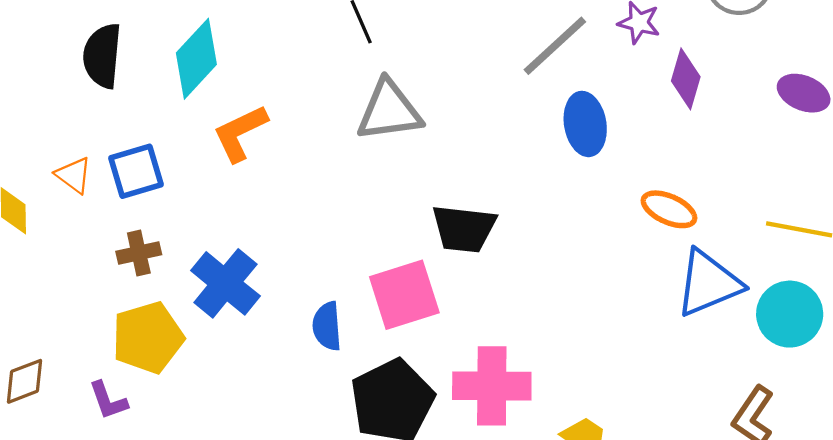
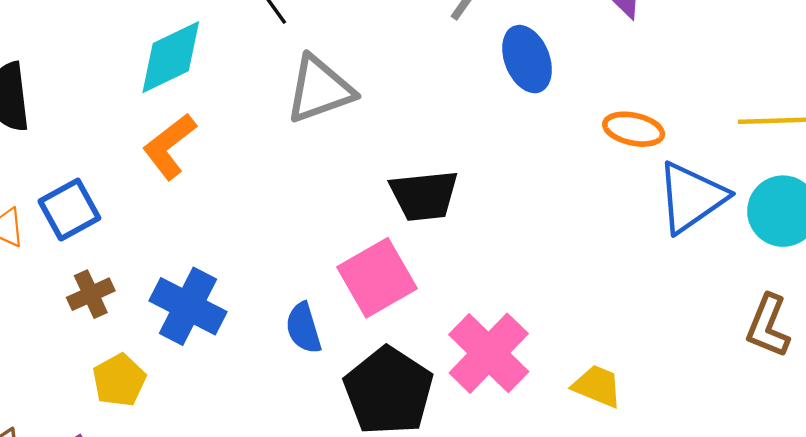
cyan diamond: (196, 59) -> (171, 57), moved, turned 34
yellow pentagon: (148, 338) -> (119, 380), size x0.7
pink cross: (492, 386) -> (489, 353), turned -34

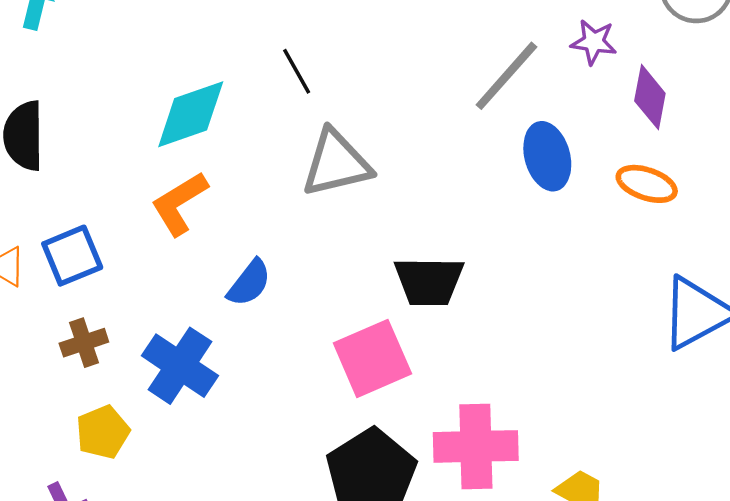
orange ellipse: (634, 129) -> (647, 184), moved
blue semicircle: (303, 328) -> (249, 283), moved, turned -132
pink cross: (489, 353) -> (476, 446), turned 38

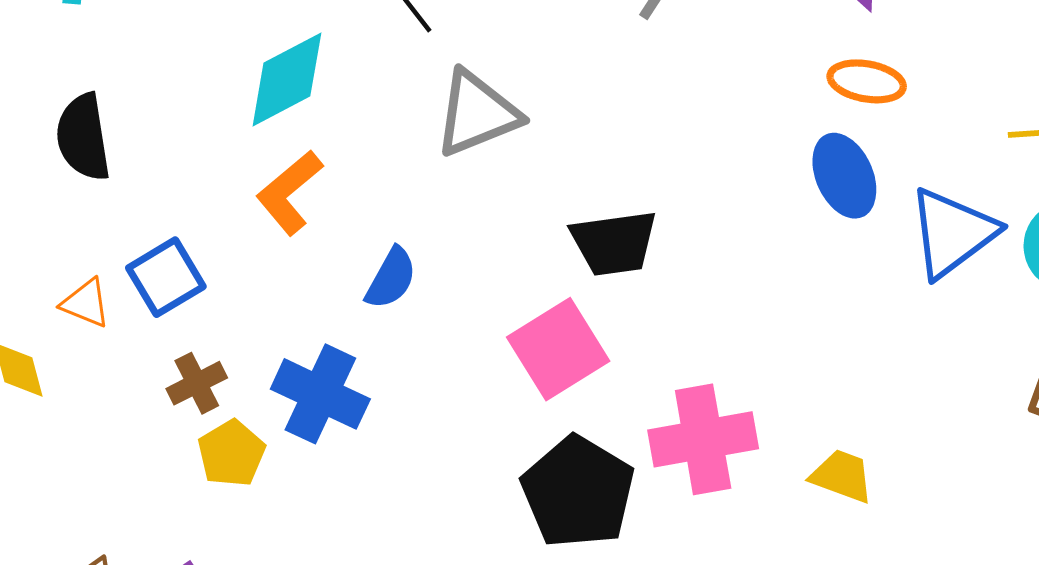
blue ellipse: (547, 156) -> (844, 176), moved
yellow pentagon: (103, 432) -> (231, 453), moved

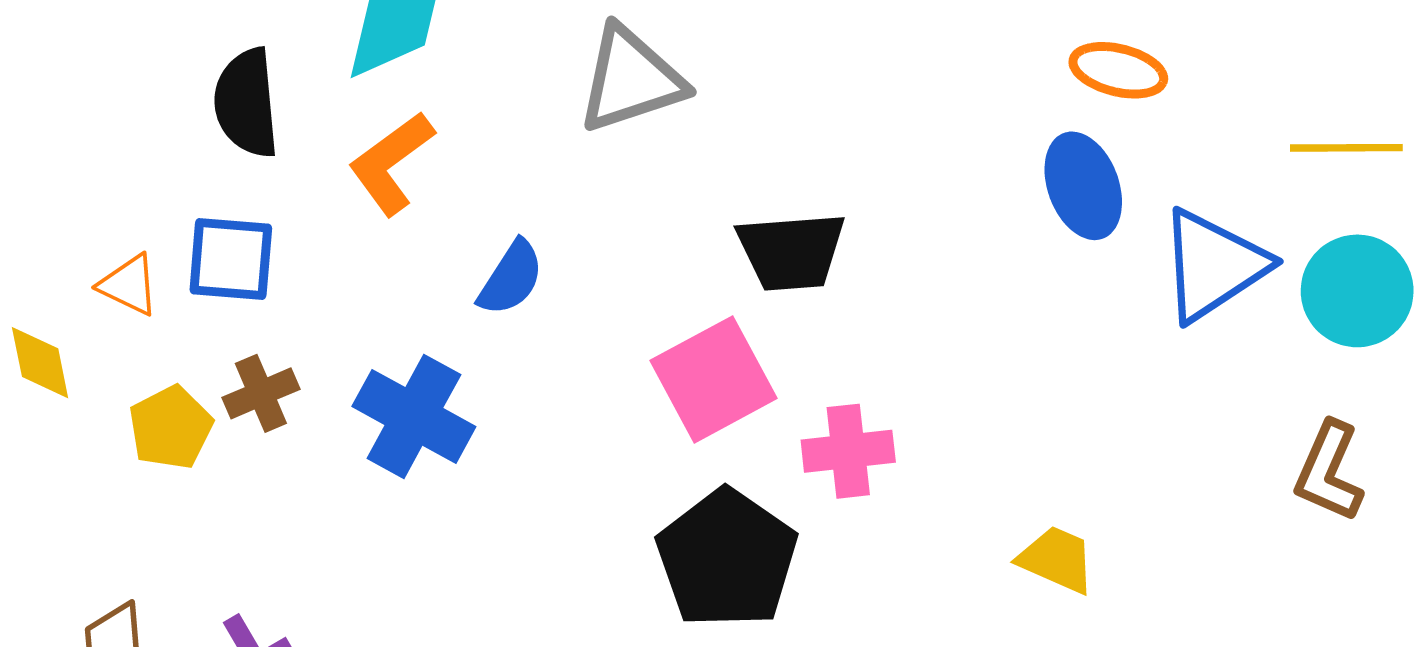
black semicircle: (83, 137) -> (246, 103), moved
blue square: (166, 277) -> (231, 259), turned 32
pink cross: (703, 439) -> (848, 451), moved, size x0.7
yellow pentagon: (231, 453) -> (171, 427), moved

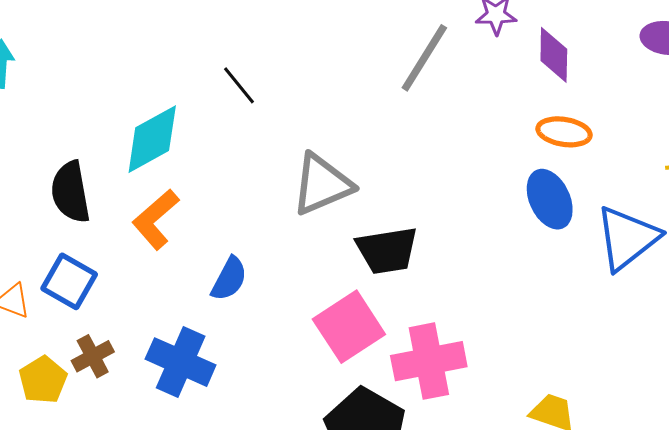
gray triangle: (631, 80) -> (322, 184), moved
blue square: (231, 259) -> (69, 281), turned 30
pink cross: (848, 451) -> (429, 361), size x1.4

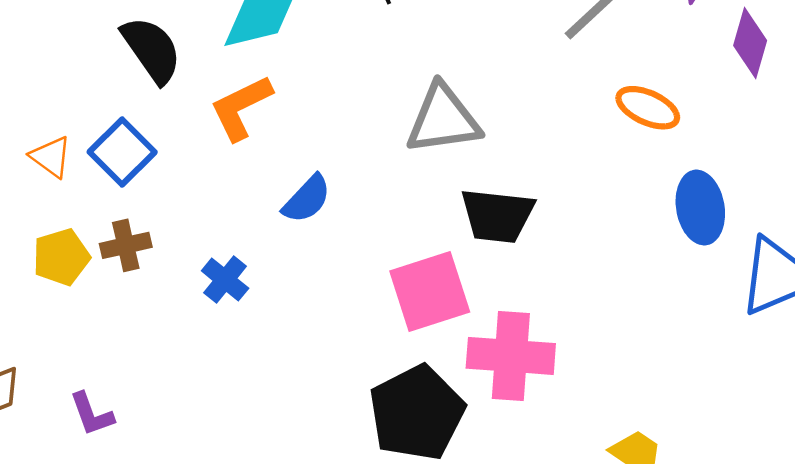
orange ellipse: (564, 132) -> (648, 108), moved
black semicircle: (71, 192) -> (152, 50), turned 140
blue cross: (181, 362) -> (225, 280), size x0.6

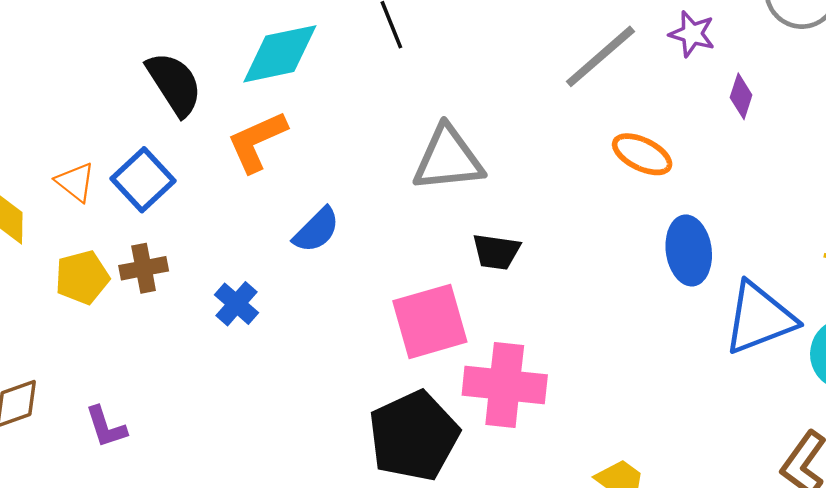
purple diamond: (750, 43) -> (741, 96), size x0.7
black trapezoid: (497, 216) -> (496, 252), size x0.7

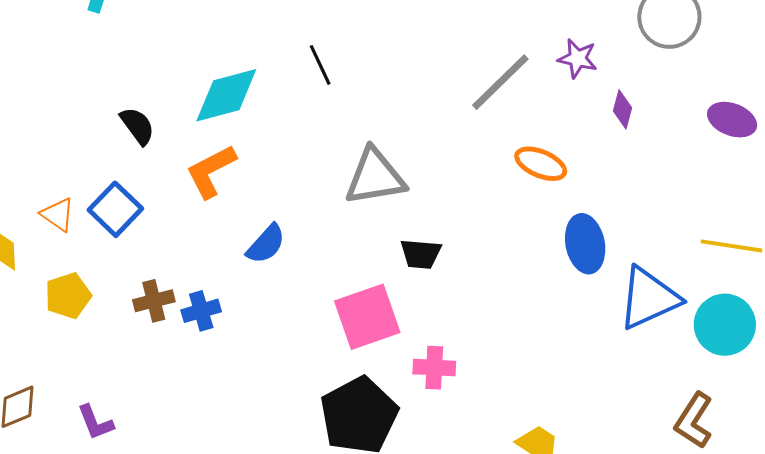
black semicircle: (174, 84) -> (137, 126), size x0.7
brown cross: (144, 268) -> (154, 301), moved
blue cross: (237, 304) -> (201, 311), turned 36
pink cross: (505, 385) -> (434, 368), size x0.6

